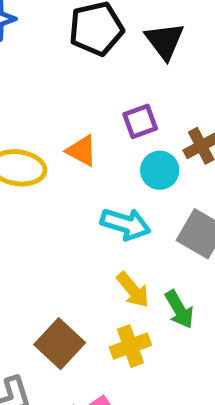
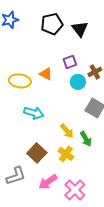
cyan arrow: (126, 224) -> (34, 113), moved
yellow cross: (130, 346) -> (66, 154), turned -35

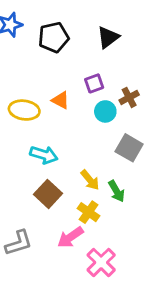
black pentagon: (52, 24) -> (54, 37), moved
black triangle: (80, 29) -> (108, 37), turned 30
brown square: (37, 153) -> (48, 194), moved
pink arrow: (48, 182) -> (70, 237), moved

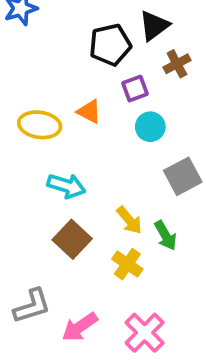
black pentagon: (54, 37) -> (110, 45), moved
brown cross: (129, 97) -> (177, 64), moved
gray square: (129, 148) -> (183, 176), turned 32
pink arrow: (70, 237) -> (80, 327), moved

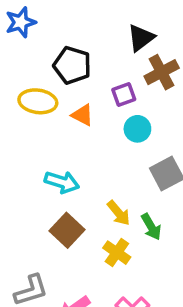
black pentagon: (110, 45) -> (72, 65), moved, turned 30
brown cross: (177, 64) -> (162, 72), size x1.4
yellow ellipse: (40, 125) -> (38, 101), moved

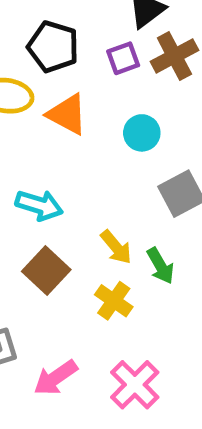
purple square: (124, 94) -> (123, 58), moved
orange triangle: (82, 115) -> (67, 114), size x1.4

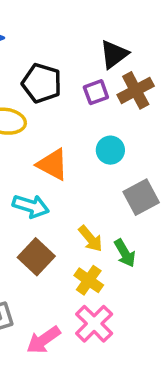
orange triangle: (67, 114) -> (53, 165), moved
pink cross: (135, 385) -> (94, 324), moved

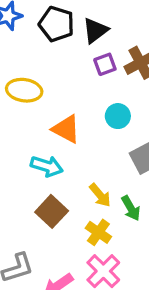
black triangle: (114, 54) -> (95, 30), moved
black pentagon: (42, 83) -> (56, 24), moved

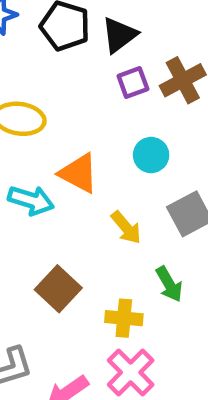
cyan arrow: (47, 166) -> (31, 200), moved
yellow arrow: (100, 195) -> (126, 228), moved
yellow cross: (98, 232) -> (124, 318), turned -30

